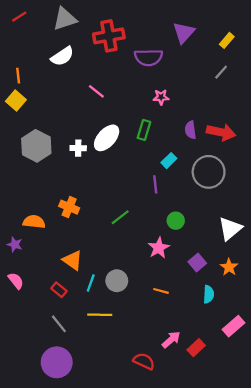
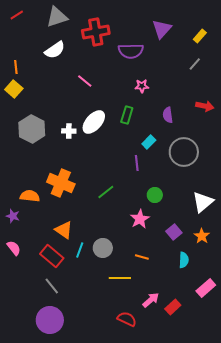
red arrow: (221, 132) -> (205, 106), moved, size x0.7
orange cross: (69, 207) -> (61, 183), size x1.5
red rectangle: (59, 290) -> (52, 256), size x1.6
yellow line: (100, 315) -> (120, 278), moved

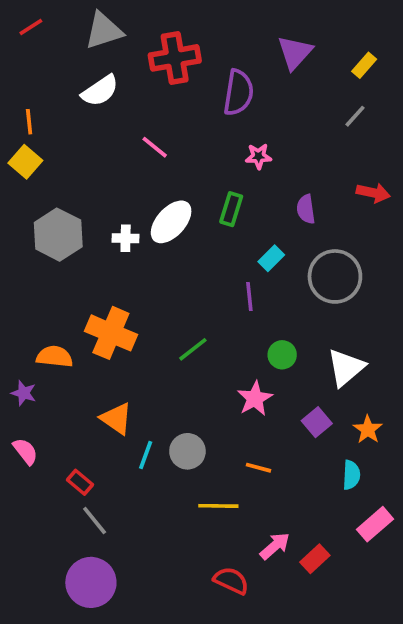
purple semicircle: (131, 51) -> (238, 93), turned -80
white triangle: (203, 202) -> (346, 368), moved
red rectangle: (52, 256) -> (80, 482), moved, size x0.6
cyan semicircle: (184, 260) -> (351, 475), moved

